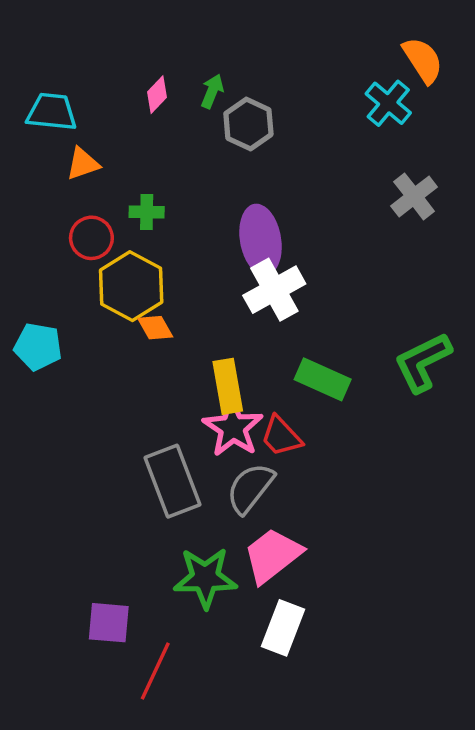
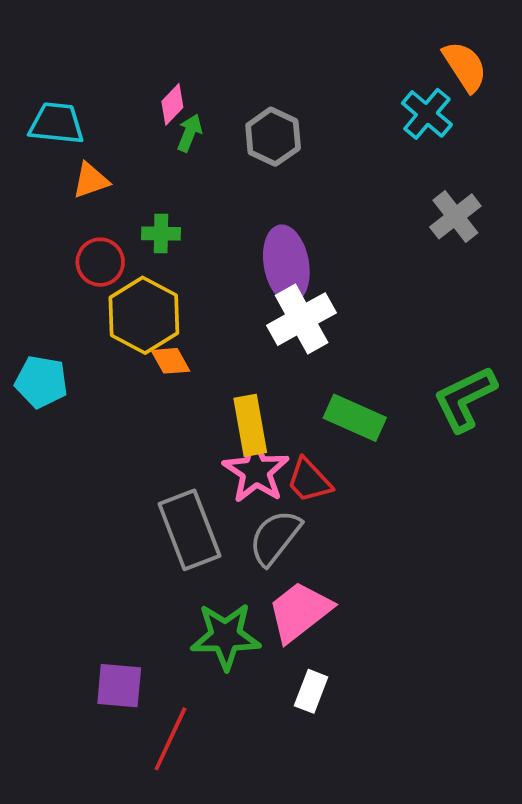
green arrow: (212, 91) -> (189, 133), moved
white rectangle: (283, 628) -> (311, 691), size x0.7

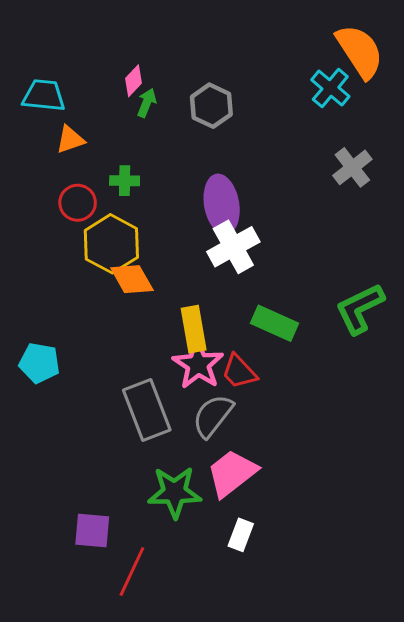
orange semicircle: (465, 66) -> (360, 51), size x1.4
orange diamond: (170, 361) -> (132, 279), size x1.4
cyan pentagon: (41, 382) -> (39, 363), moved

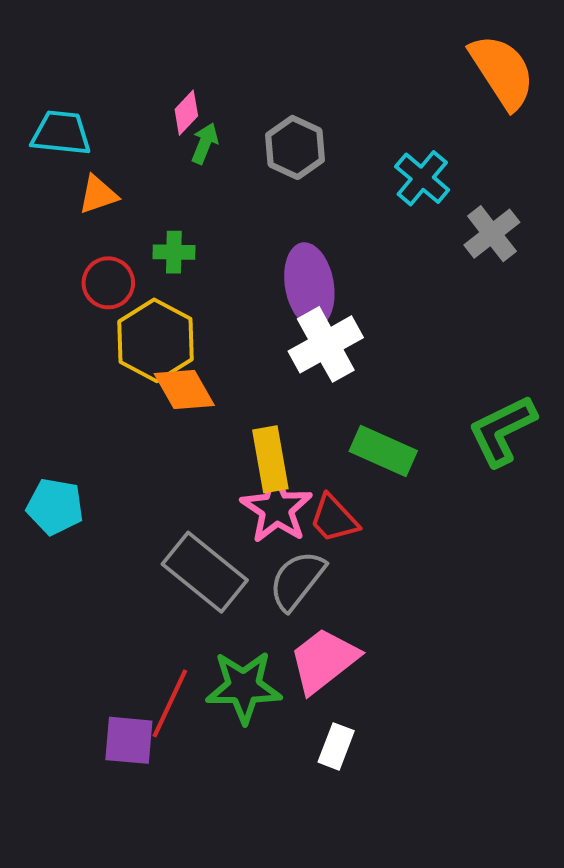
cyan cross: (330, 88) -> (422, 178), moved
gray rectangle: (147, 410) -> (205, 572), turned -30
red line: (132, 572) -> (170, 703), moved

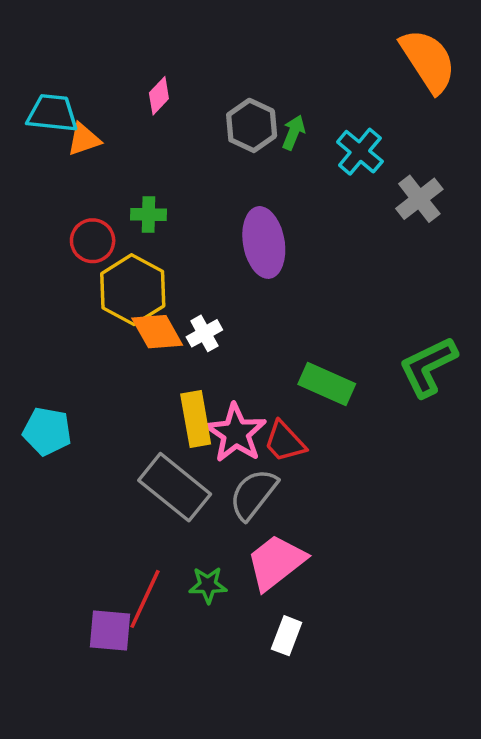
green arrow: (205, 143) -> (294, 132), moved
orange triangle: (98, 195) -> (84, 139), moved
white cross: (326, 344) -> (204, 333), moved, size x0.6
yellow rectangle: (270, 459) -> (196, 419), moved
green star: (244, 687) -> (208, 585), size x0.6

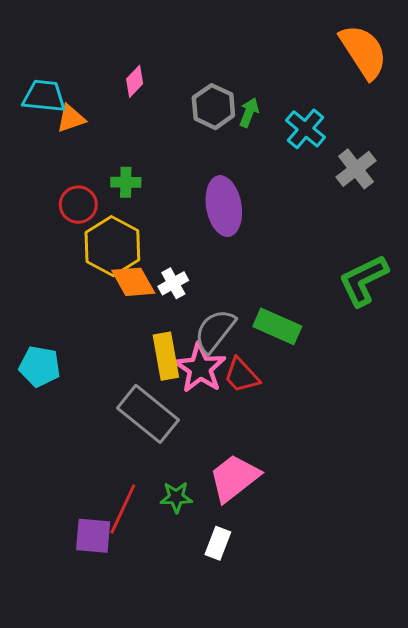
green L-shape: (428, 367) -> (363, 280), moved
gray semicircle: (253, 494) -> (215, 331), moved
white rectangle: (287, 636) -> (218, 543), moved

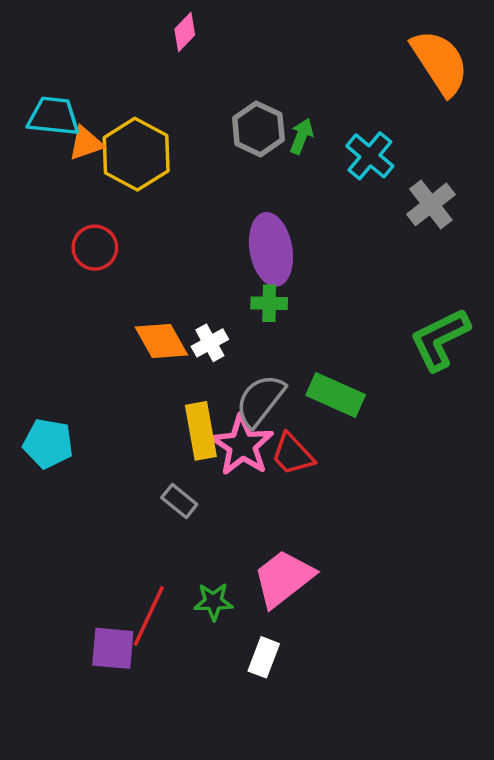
pink diamond: (135, 81) -> (185, 32), moved
green cross: (126, 182) -> (269, 303), moved
yellow hexagon: (112, 246) -> (136, 154), moved
gray rectangle: (148, 414) -> (179, 501), size x0.5

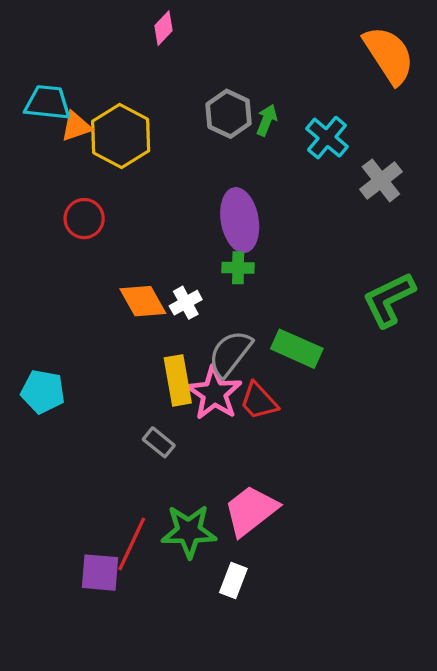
green star: (213, 602) -> (189, 531), size x1.6

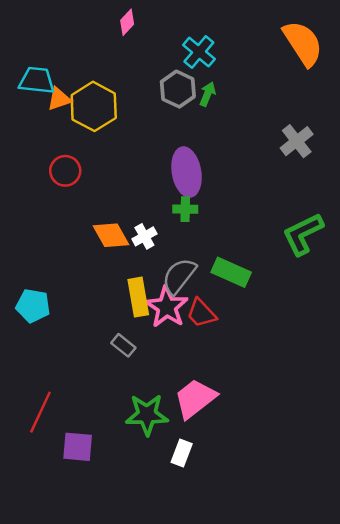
cyan cross: (327, 138) -> (199, 52), moved
red line: (132, 544) -> (40, 412), moved

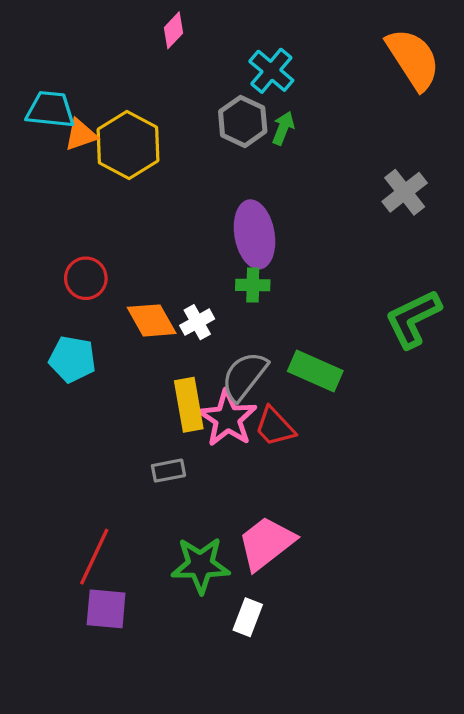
red circle: (65, 171) -> (86, 278), moved
cyan pentagon: (33, 306) -> (72, 359), moved
gray rectangle: (123, 345) -> (168, 471), turned -50
red line: (40, 412) -> (94, 557), moved

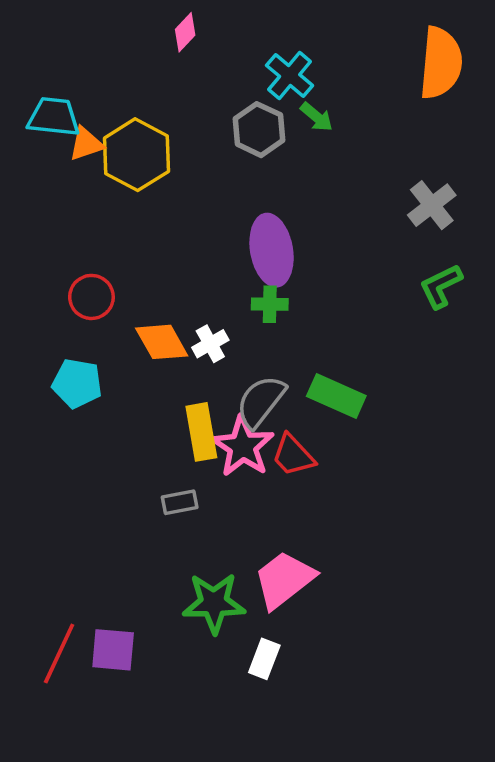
orange semicircle: (413, 59) -> (441, 63), turned 38
green arrow: (283, 128) -> (317, 117), moved, turned 108
green L-shape: (413, 319) -> (441, 286), moved, size x0.7
red line: (94, 557) -> (59, 653), moved

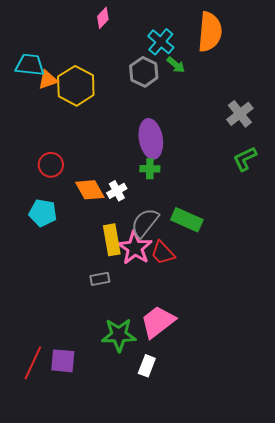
orange semicircle: (441, 63) -> (210, 32), moved

